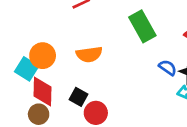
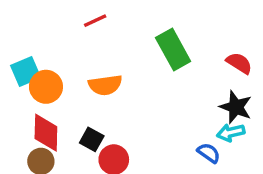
blue semicircle: (168, 68) -> (209, 153), moved
cyan square: (27, 69) -> (26, 72), moved, turned 35

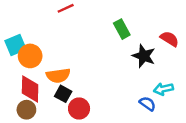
green rectangle: (173, 49) -> (122, 29), size x0.7
orange semicircle: (105, 85) -> (58, 75), moved
black star: (236, 107) -> (144, 56), moved

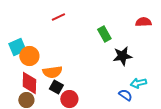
red semicircle: (169, 39) -> (143, 22), moved, turned -35
black star: (144, 56) -> (122, 56), turned -30

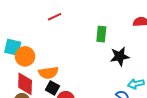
green rectangle: (104, 34) -> (101, 34), turned 35
cyan square: (17, 47) -> (13, 47), turned 36

